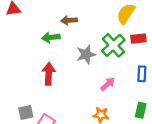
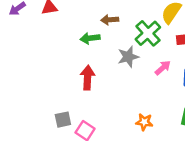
green cross: (113, 45) -> (148, 33), moved
pink arrow: (108, 84) -> (163, 68), moved

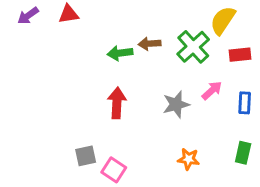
brown arrow: (110, 20) -> (150, 44), moved
gray star: (128, 57) -> (176, 104), moved

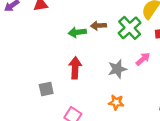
gray square: (86, 156) -> (46, 89), moved
orange star: (189, 159) -> (116, 102), moved

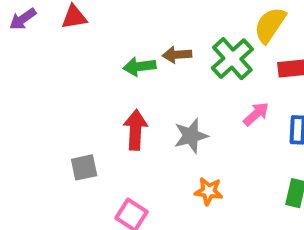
gray star: (117, 69) -> (191, 136), moved

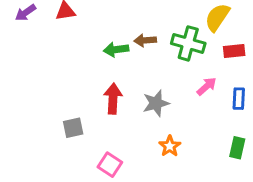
green cross: (232, 59) -> (188, 43), turned -32
orange star: (209, 191) -> (170, 146), turned 30

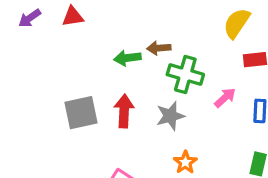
green cross: (188, 43) -> (185, 75), moved
gray square: (73, 128) -> (81, 113), moved, size x1.5

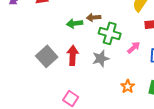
gray square: (81, 113) -> (47, 56), turned -30
orange star: (185, 162) -> (128, 86), moved

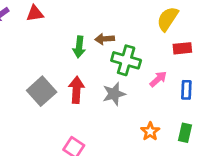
green arrow: (75, 23) -> (79, 47), turned -77

